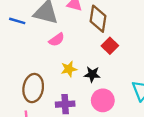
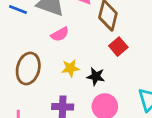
brown ellipse: (33, 88) -> (28, 68), moved

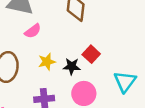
red square: (118, 47) -> (91, 54), moved

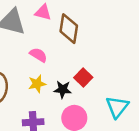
pink semicircle: (33, 31) -> (38, 55), moved, turned -114

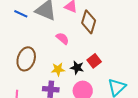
yellow star: (37, 84) -> (58, 69), moved

